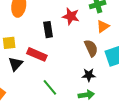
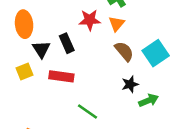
orange triangle: (103, 26) -> (116, 24), moved
black triangle: (16, 64) -> (41, 49), moved
green arrow: (86, 95) -> (149, 100), moved

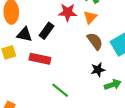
black rectangle: (67, 43) -> (46, 31), turned 56
black triangle: (41, 49) -> (24, 34), turned -49

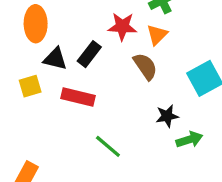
brown semicircle: (95, 41) -> (145, 66), moved

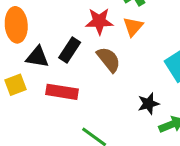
brown semicircle: (145, 66) -> (109, 60), moved

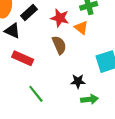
orange triangle: (133, 27) -> (81, 28), turned -48
black rectangle: (70, 50) -> (29, 13), moved

